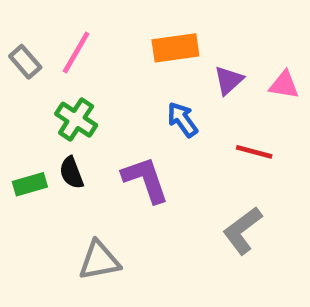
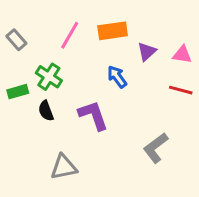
pink line: (76, 53) -> (70, 35), moved
red line: (254, 152) -> (181, 90), moved
green rectangle: (30, 184) -> (18, 92), moved

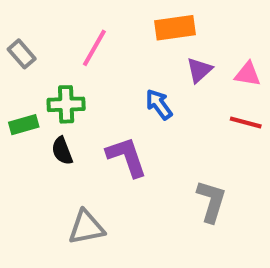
orange rectangle: (113, 31) -> (175, 28), moved
green cross: (49, 77) -> (66, 104), turned -35
gray L-shape: (156, 148) -> (211, 201), turned 144

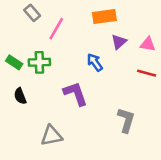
gray rectangle: (22, 54) -> (32, 13), moved
green rectangle: (24, 125) -> (14, 62), moved, turned 49
black semicircle: (62, 151) -> (20, 96), moved

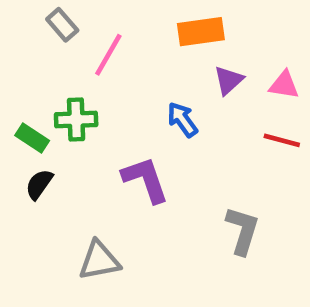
green rectangle: (14, 62) -> (32, 138), moved
black semicircle: (20, 96) -> (39, 184), turned 56

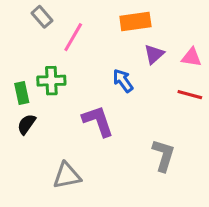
green rectangle: (32, 138) -> (22, 93), turned 45

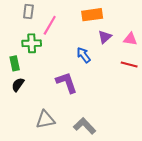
gray rectangle: (42, 17) -> (28, 11), turned 48
green cross: (51, 81) -> (32, 43), moved
gray L-shape: (163, 155) -> (85, 126), moved, turned -60

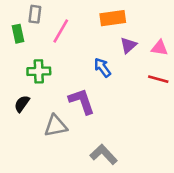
green cross: (32, 43) -> (39, 71), moved
green rectangle: (15, 63) -> (18, 34), moved
gray triangle: (45, 120) -> (56, 126), moved

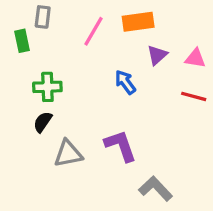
pink line: (61, 31) -> (94, 31), moved
purple L-shape: (82, 101) -> (121, 146), moved
black semicircle: (22, 104) -> (43, 122), moved
gray L-shape: (104, 154) -> (156, 189), moved

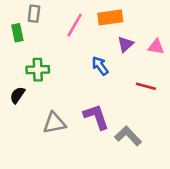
red line: (194, 96) -> (146, 86), moved
black semicircle: (43, 122) -> (17, 95), moved
gray L-shape: (156, 189) -> (128, 136), moved

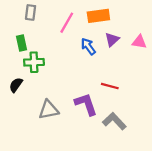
green rectangle: (17, 33) -> (21, 43), moved
blue arrow: (100, 66) -> (88, 46), moved
red line: (146, 86) -> (110, 86), moved

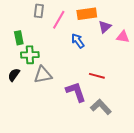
gray rectangle: (31, 12) -> (39, 11), moved
purple triangle: (112, 40) -> (105, 27), moved
gray triangle: (49, 110) -> (43, 75), moved

